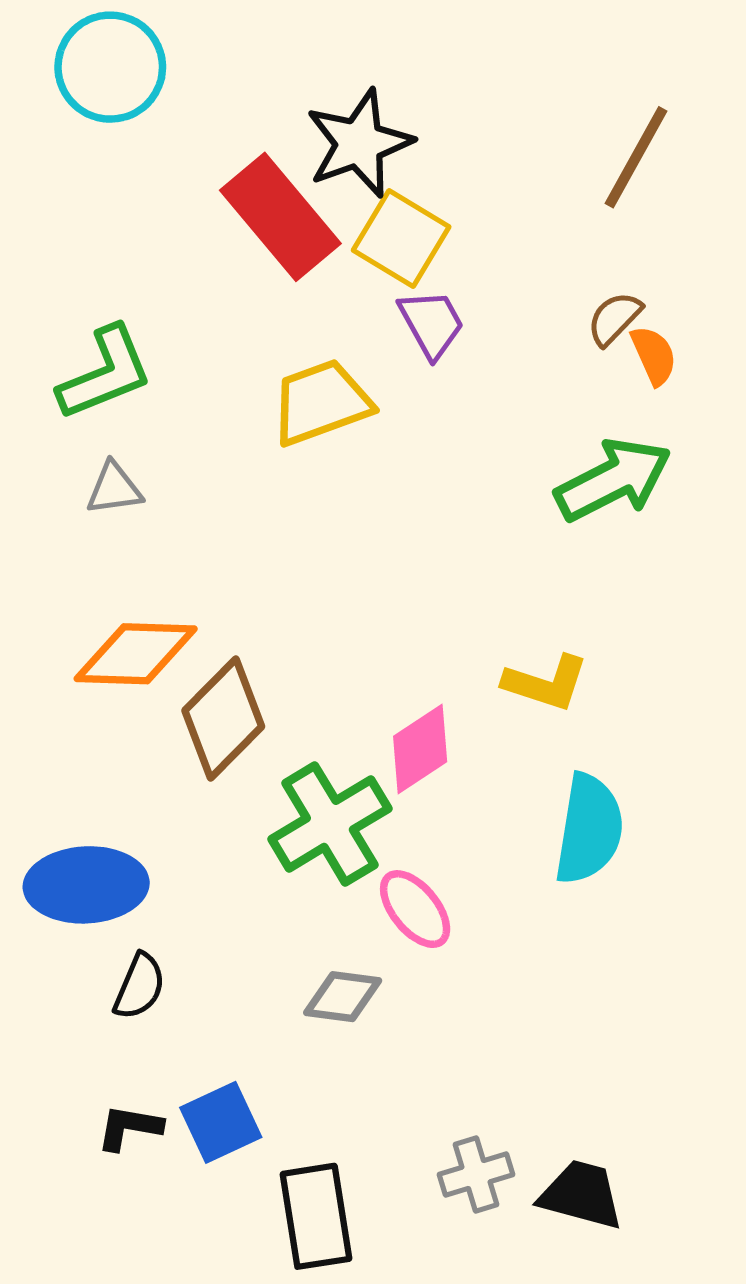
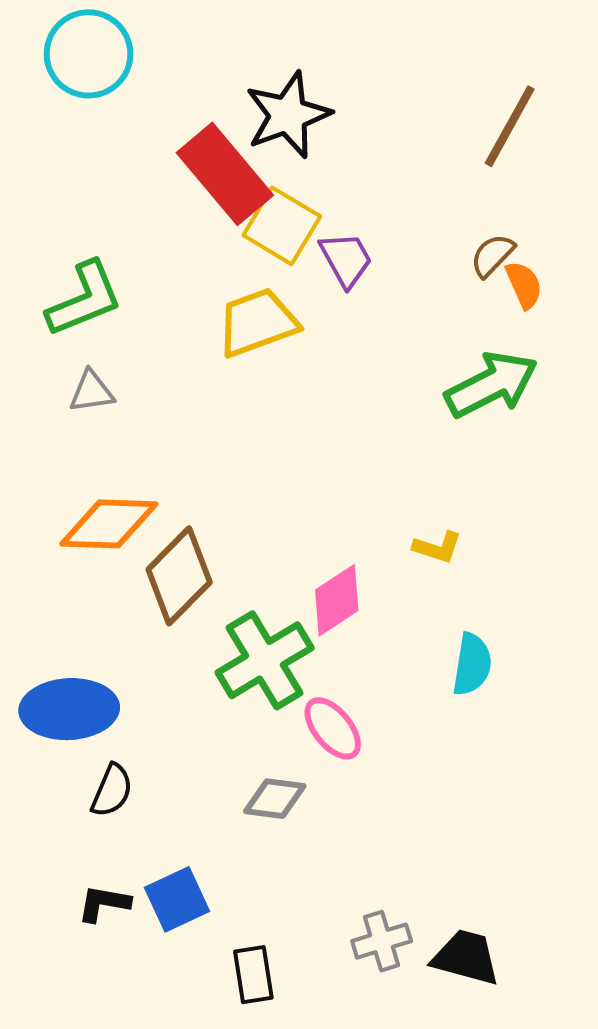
yellow square: (401, 239) -> (282, 226), moved
yellow L-shape: (546, 683) -> (437, 547), size x0.7
cyan semicircle: (589, 829) -> (472, 664), size x0.7
black rectangle: (316, 1216) -> (253, 975), size x0.7

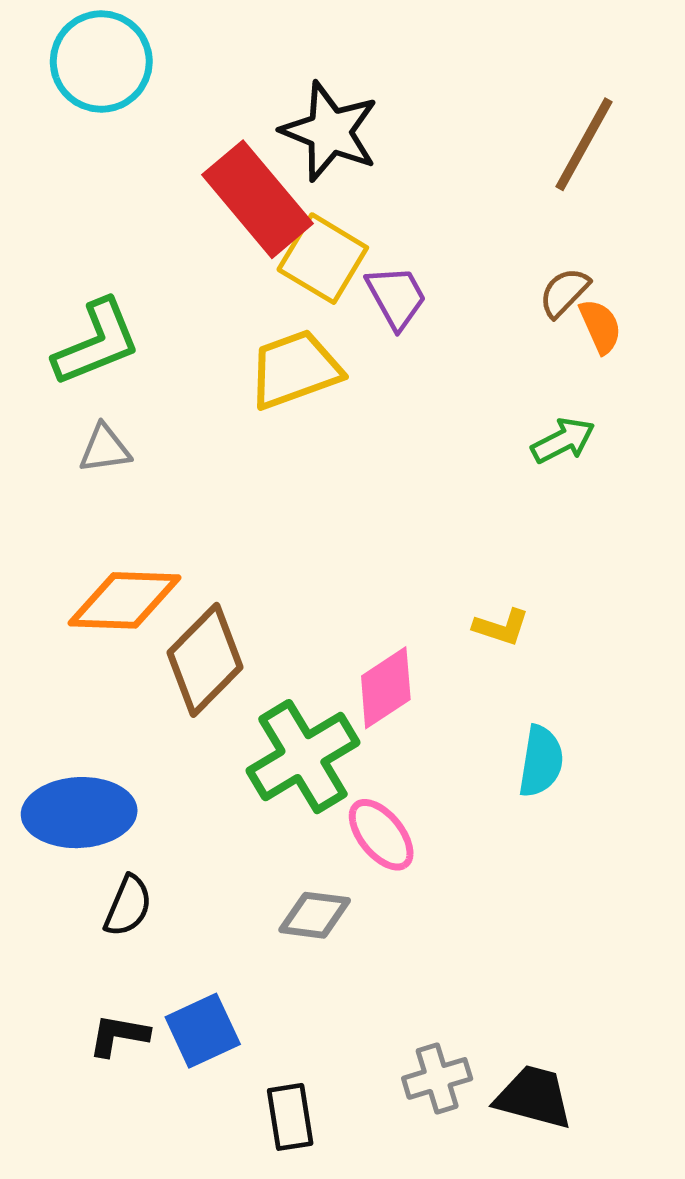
black star: (288, 115) -> (330, 131), turned -30
green arrow: (491, 385) -> (563, 441), size x0.6

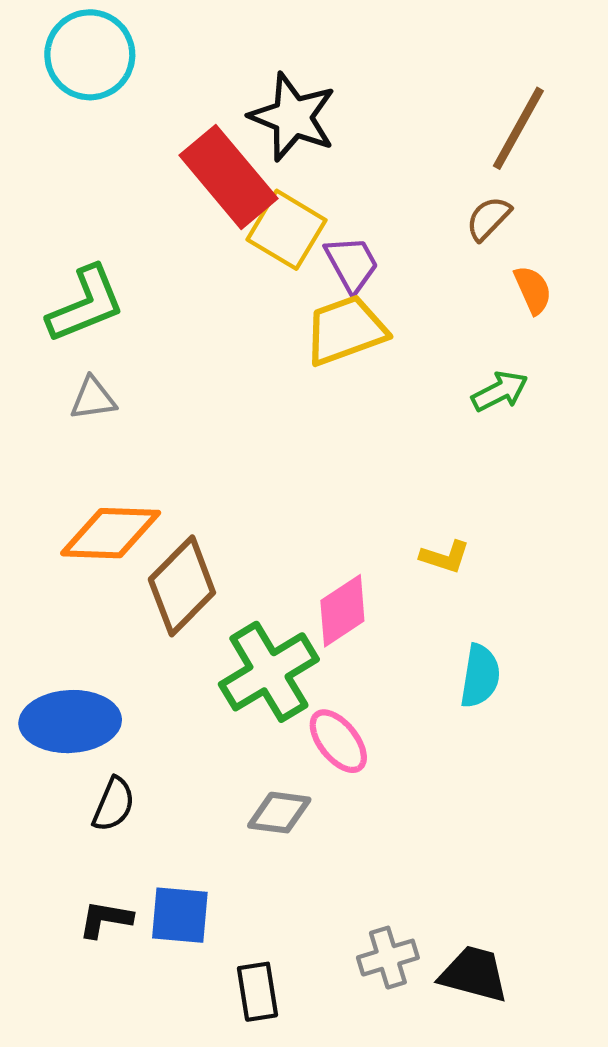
brown semicircle: (564, 292) -> (488, 218), moved
yellow trapezoid: (295, 369) -> (346, 330), moved
blue square: (203, 1031) -> (180, 915), turned 30

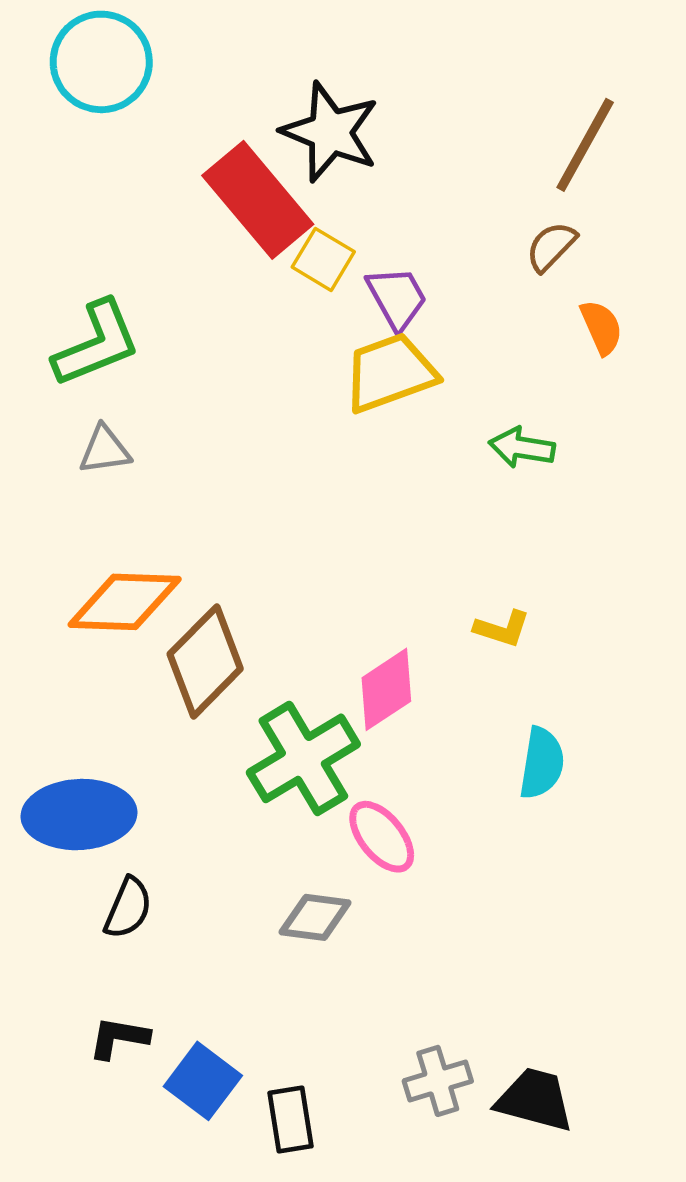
yellow square: (287, 230) -> (323, 259), size x0.7
green arrow: (500, 391) -> (522, 448), moved, turned -144
blue square: (180, 915) -> (203, 1081), moved, turned 32

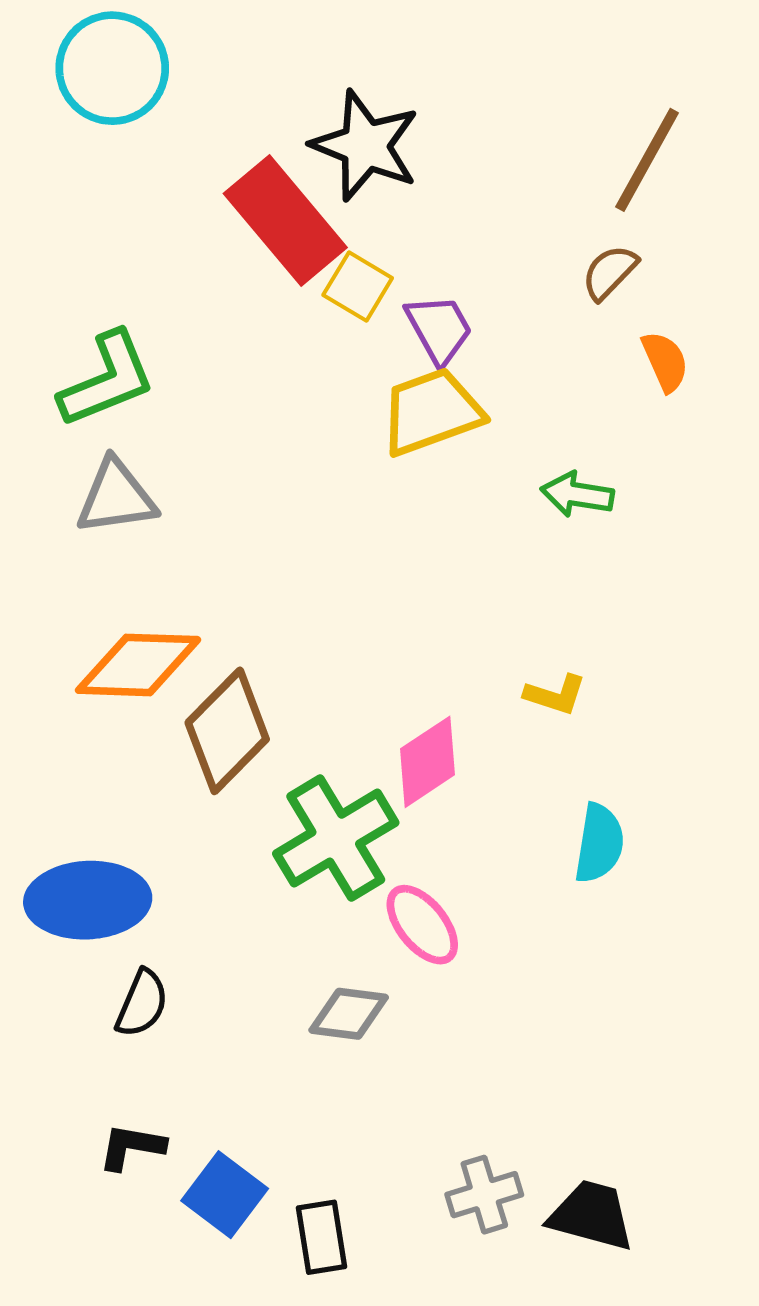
gray triangle: (105, 450) -> (116, 497), size x1.4

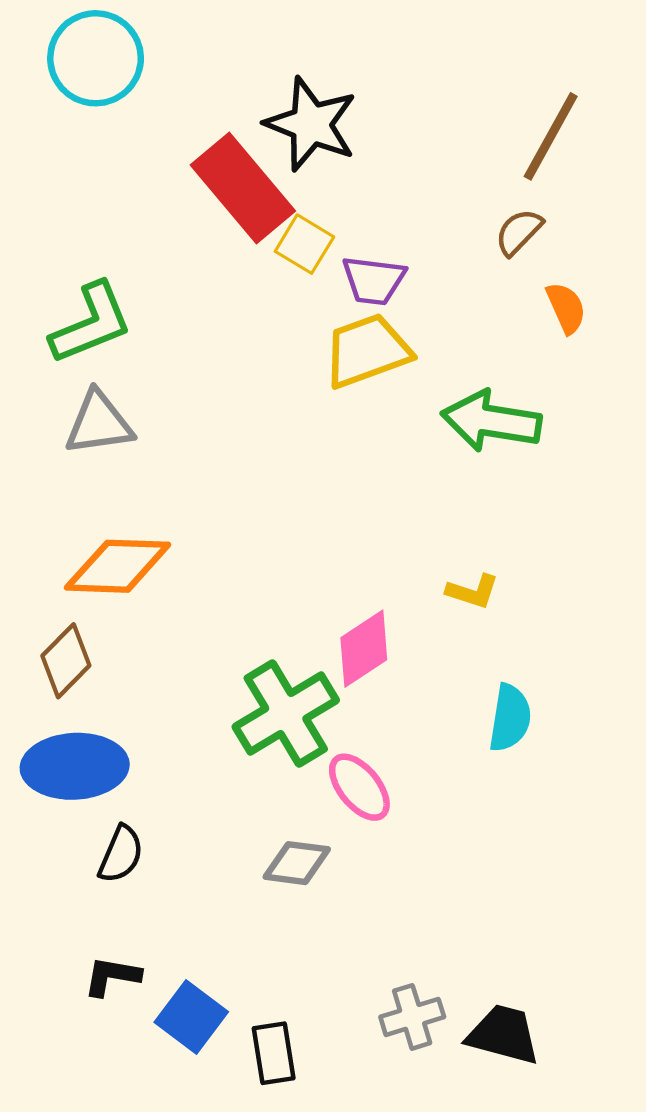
purple trapezoid: (439, 329) -> (374, 280), turned 126
green arrow: (577, 494) -> (491, 421), size x1.6
brown diamond: (227, 731) -> (66, 661), moved, size x0.7

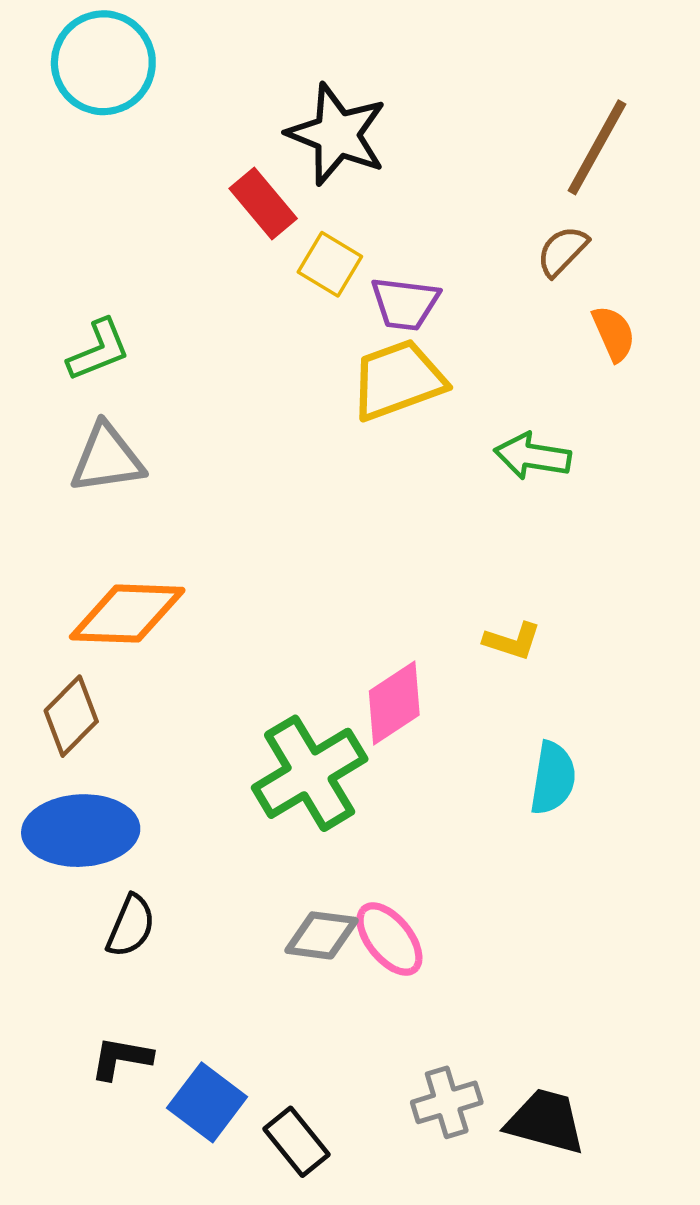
red rectangle: (243, 188) -> (263, 203), size x0.6
green L-shape: (91, 323) -> (99, 350), size x0.7
green arrow: (491, 421) -> (533, 456), size x0.7
pink ellipse: (359, 787) -> (389, 939), moved
black rectangle: (274, 1053) -> (296, 1142), turned -30

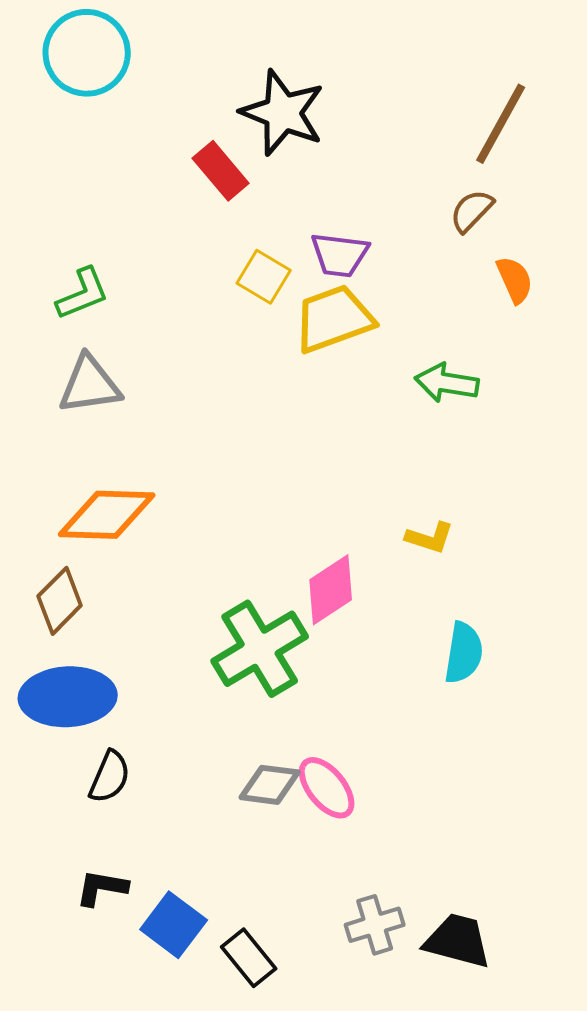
yellow square: (330, 264) -> (264, 277), moved

